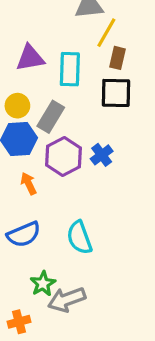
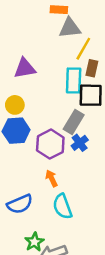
cyan rectangle: (70, 69) -> (74, 80), moved
gray rectangle: (51, 117) -> (74, 122), moved
orange arrow: (29, 184) -> (52, 178), moved

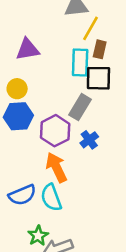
blue cross: (80, 143) -> (89, 140), moved
orange arrow: (52, 178) -> (56, 167), size x1.6
cyan semicircle: (63, 206) -> (51, 198), moved

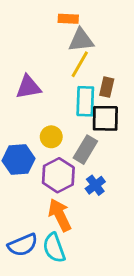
yellow line: (91, 28) -> (80, 64), moved
yellow circle: (17, 89) -> (51, 137), moved

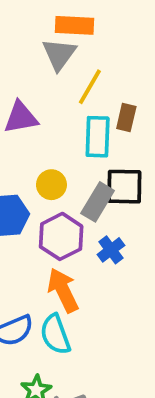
orange rectangle: (68, 19) -> (75, 25), size x1.4
gray triangle: (81, 40) -> (59, 54), moved, turned -48
black square: (105, 118) -> (124, 187), moved

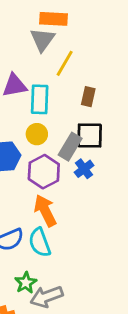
brown rectangle: (126, 118) -> (88, 97), moved
cyan rectangle: (98, 137) -> (40, 99), moved
blue cross: (111, 250) -> (84, 169), moved

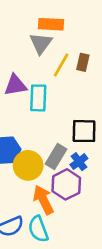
brown rectangle: (88, 97) -> (83, 62), moved
yellow circle: (37, 134) -> (28, 165), moved, size x1.5
gray rectangle: (70, 147) -> (56, 156), moved
purple hexagon: (44, 172) -> (66, 184), moved

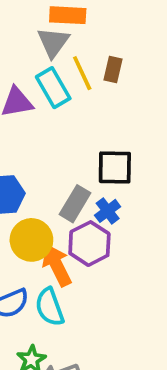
yellow line: (61, 65) -> (82, 73), turned -55
cyan rectangle: (38, 98) -> (53, 88), moved, turned -32
yellow circle: (28, 165) -> (31, 240), moved

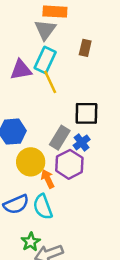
yellow line: (82, 73) -> (50, 82), moved
cyan rectangle: (53, 88) -> (45, 60), turned 55
orange arrow: (57, 265) -> (48, 179), size x0.7

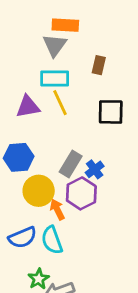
cyan rectangle: (45, 60) -> (55, 79), turned 65
purple triangle: (21, 70) -> (28, 107), moved
black square: (86, 113) -> (111, 112), moved

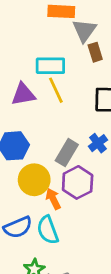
gray triangle: (55, 45) -> (84, 30), moved
brown rectangle: (99, 65) -> (95, 52), turned -30
blue cross: (95, 169) -> (98, 143), moved

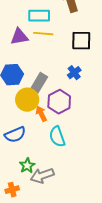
yellow line: (56, 90) -> (43, 34), turned -60
gray rectangle: (67, 153) -> (39, 83), moved
cyan semicircle: (48, 230) -> (57, 137), moved

